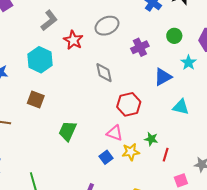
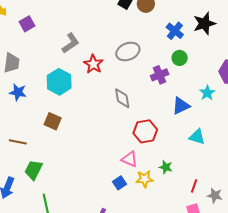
green circle: (174, 36) -> (180, 58), moved
green trapezoid: (68, 131) -> (34, 170), moved
red line: (166, 155) -> (194, 186), moved

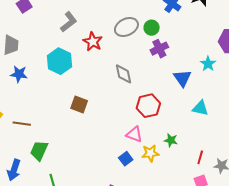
green circle: (180, 58) -> (152, 28), moved
blue triangle: (181, 106) -> (182, 78), turned -36
brown square: (53, 121) -> (79, 104), moved

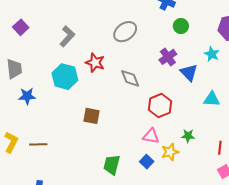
green circle: (152, 28) -> (181, 26), moved
red star: (93, 42) -> (95, 63), moved
purple cross: (159, 49) -> (168, 57), moved
green trapezoid: (39, 151) -> (112, 165), moved

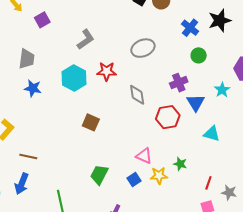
red star: (95, 63) -> (107, 71), turned -30
red hexagon: (160, 106) -> (168, 117), moved
brown line: (38, 144) -> (28, 156), moved

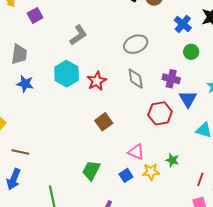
red star: (107, 71) -> (97, 81), moved, turned -30
purple cross: (179, 83) -> (171, 79), turned 36
gray diamond: (137, 95) -> (136, 79), moved
brown square: (91, 122) -> (104, 122), moved, turned 30

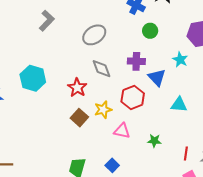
gray L-shape: (78, 35) -> (47, 21), moved
red star: (97, 81) -> (77, 88), moved
pink triangle: (136, 152) -> (122, 131), moved
yellow star: (151, 172) -> (103, 110), moved

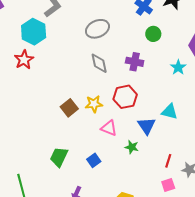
cyan hexagon: (33, 78) -> (34, 32), moved
blue triangle: (157, 78) -> (147, 126), moved
red star: (77, 88) -> (24, 60), moved
green star: (154, 141) -> (132, 147), moved

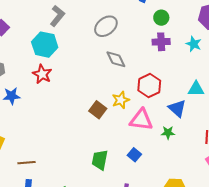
purple cross: (135, 62) -> (161, 42), moved
pink triangle: (109, 128) -> (141, 120), size x1.4

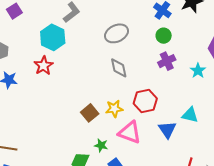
green circle: (161, 18) -> (164, 36), moved
purple cross: (161, 42) -> (167, 61), turned -36
green star: (168, 133) -> (101, 145), moved

